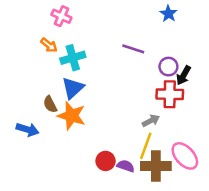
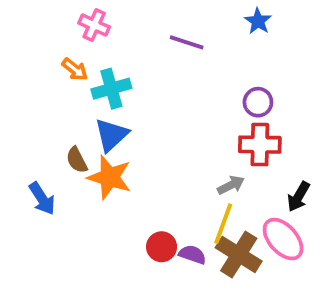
purple line: (133, 49) -> (187, 42), moved
black arrow: (184, 75) -> (298, 197), moved
blue arrow: (27, 129) -> (42, 199), turned 40
brown cross: (156, 166) -> (239, 254), turned 32

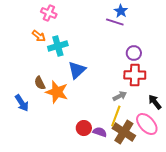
blue star: (258, 21) -> (121, 11), moved
purple line: (187, 42) -> (115, 22), moved
blue triangle: (111, 135) -> (77, 70), moved
black arrow: (298, 197) -> (155, 102), turned 112

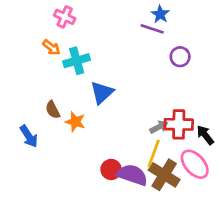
purple circle: (134, 53) -> (180, 57), moved
red cross: (135, 75) -> (179, 124), moved
orange star: (57, 92) -> (75, 122), size x0.7
purple semicircle: (100, 132) -> (132, 175), size x1.6

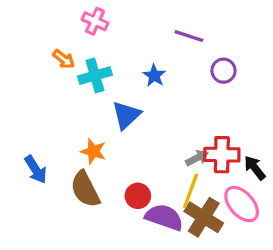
blue star: (160, 14) -> (154, 76), moved
pink cross: (65, 17) -> (95, 21), moved
brown semicircle: (53, 110) -> (85, 189), moved, size x1.6
red circle: (111, 169) -> (138, 196), moved

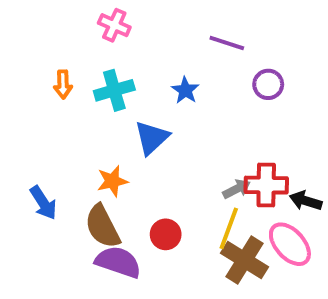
orange arrow: (64, 59) -> (63, 84), moved, turned 50
orange star: (93, 151) -> (112, 181), turned -30
black arrow: (255, 168) -> (306, 201), turned -35
purple semicircle: (164, 217) -> (118, 262), moved

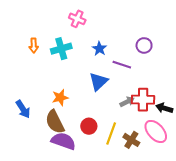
pink cross: (114, 25) -> (77, 19), moved
purple line: (227, 43) -> (122, 65), moved
blue triangle: (152, 138) -> (98, 82), moved
yellow line: (229, 228) -> (111, 134), moved
brown cross: (245, 260) -> (131, 140), size x0.7

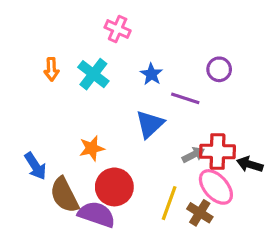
cyan cross: (61, 49) -> (93, 74), turned -36
brown semicircle: (55, 122) -> (64, 195), moved
red circle: (89, 126) -> (114, 187), moved, size x1.5
pink ellipse: (156, 131) -> (216, 187), moved

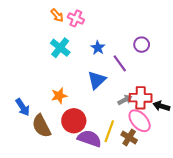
orange arrow: (51, 69) -> (57, 15), moved, turned -40
purple line: (185, 98) -> (120, 63), turned 36
purple semicircle: (97, 214) -> (89, 138), moved

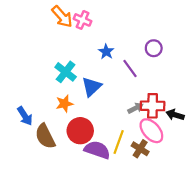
orange arrow: (57, 15) -> (62, 17), size x1.5
cyan cross: (60, 48) -> (66, 72), moved
blue triangle: (97, 80) -> (92, 87), moved

